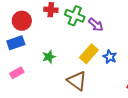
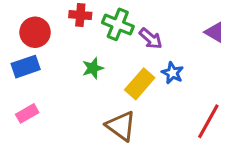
green star: (49, 57) -> (93, 68), moved
blue star: (110, 57) -> (172, 73), moved

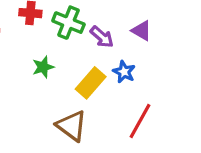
purple triangle: (215, 32) -> (142, 31), moved
red line: (208, 121) -> (140, 121), moved

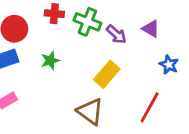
green star: (43, 67) -> (50, 60), moved
blue star: (124, 72) -> (169, 65), moved

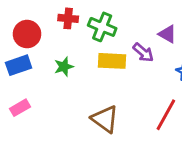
purple arrow: (116, 34) -> (143, 52), moved
yellow rectangle: (107, 74) -> (112, 61), moved, turned 52

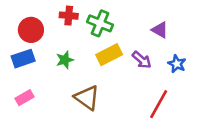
purple arrow: (143, 52) -> (142, 60), moved
yellow rectangle: (112, 61) -> (109, 55), turned -30
brown triangle: (105, 119) -> (87, 98), moved

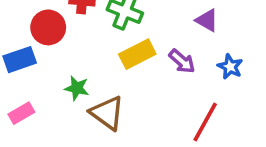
red circle: (31, 30) -> (48, 27), moved
green star: (65, 60) -> (77, 88), moved, turned 30

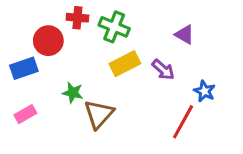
blue star: (230, 67) -> (204, 91), moved
brown triangle: (107, 113) -> (99, 114), turned 36

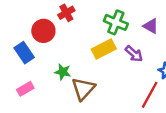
red cross: (77, 18) -> (66, 13), turned -35
green cross: (114, 27) -> (116, 22), moved
blue rectangle: (24, 68) -> (24, 53), turned 75

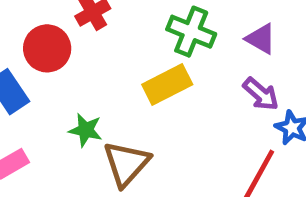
purple arrow: (134, 54) -> (261, 94), moved

